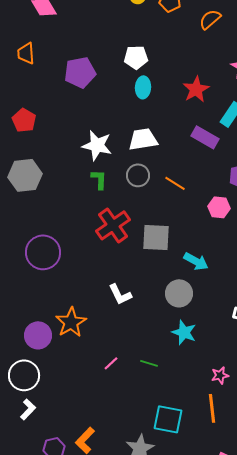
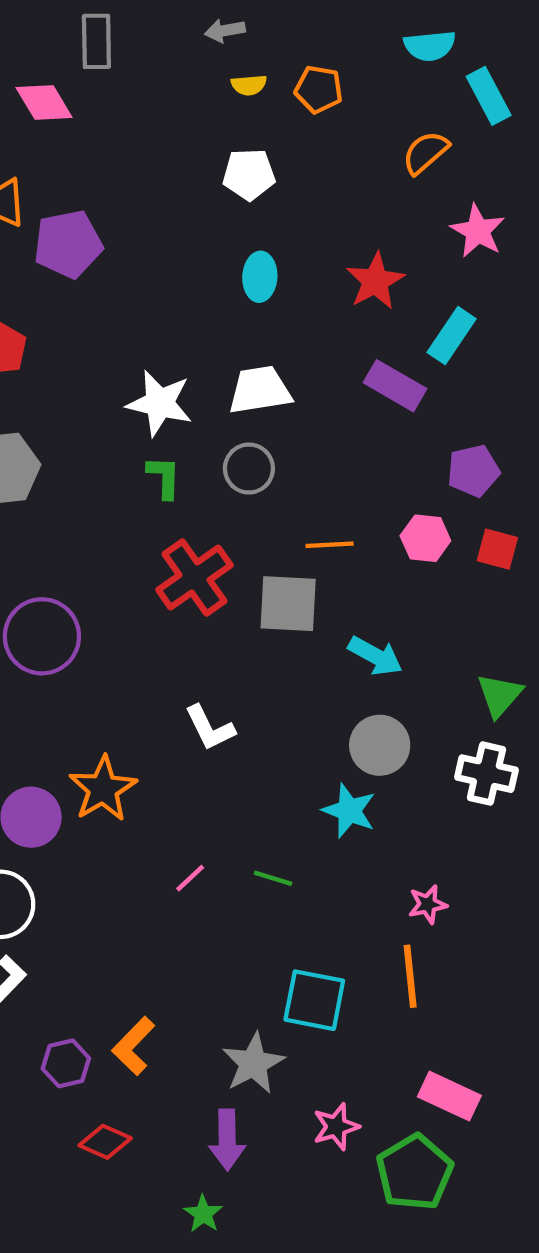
orange semicircle: (210, 19) -> (425, 153), moved
white pentagon: (136, 57) -> (249, 174), moved
purple pentagon: (80, 72) -> (68, 244), moved
orange line: (175, 183) -> (330, 545), moved, turned -35
gray circle: (179, 293) -> (380, 745), moved

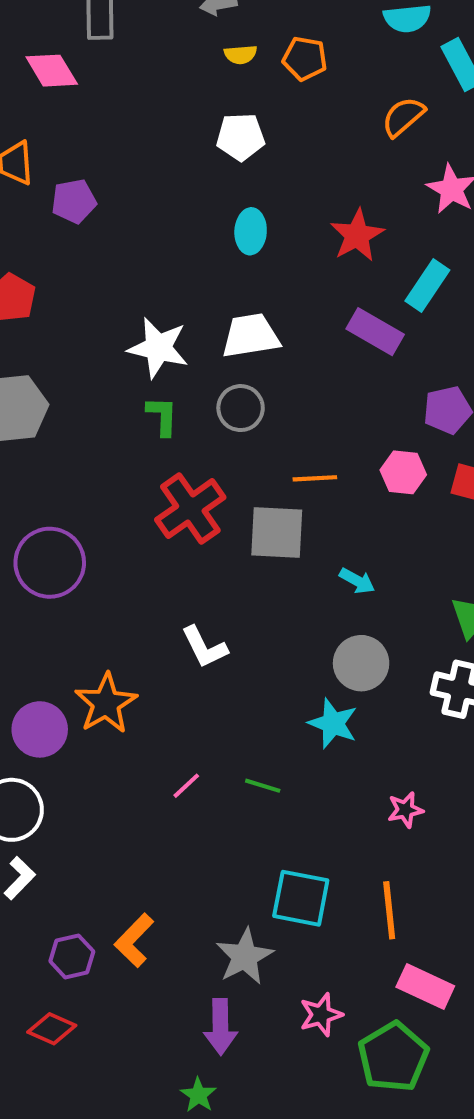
purple pentagon: (68, 244) -> (74, 201), size x0.7
cyan arrow: (375, 656) -> (357, 581), size x0.7
orange line: (410, 976) -> (389, 910), moved
red diamond: (105, 1142) -> (52, 1029), moved

